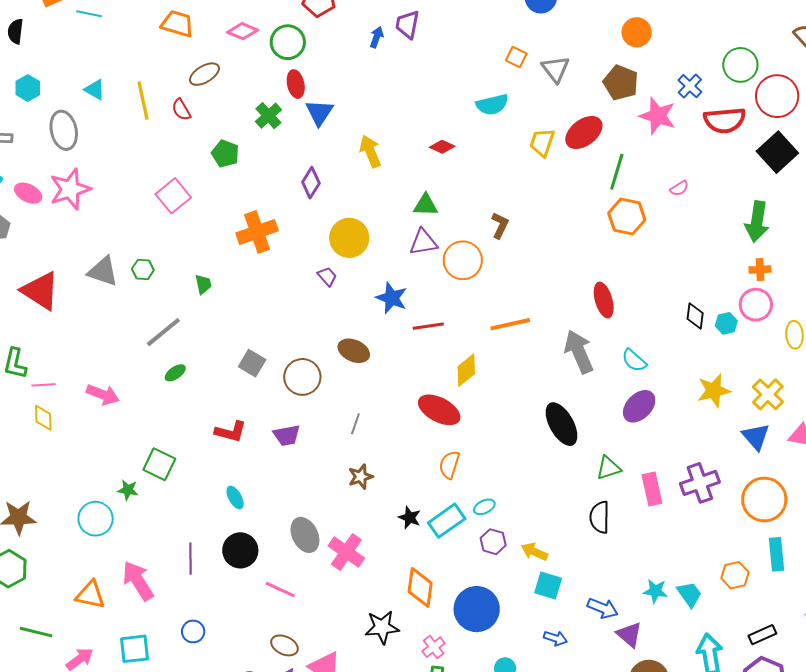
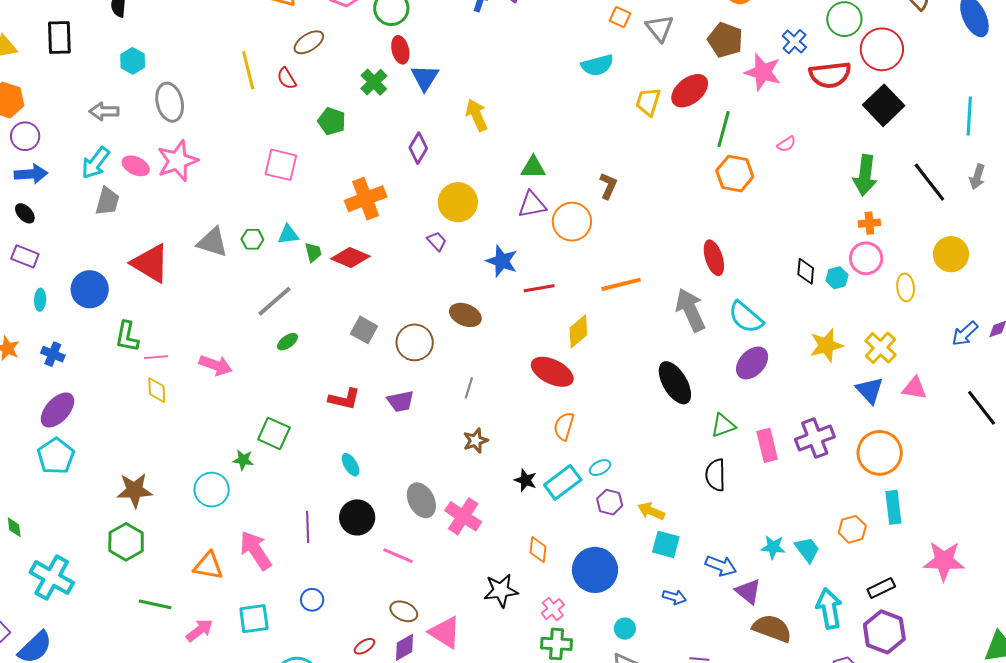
cyan triangle: (95, 90) -> (288, 235), moved, turned -35
red diamond: (442, 147) -> (350, 257), moved, size x1.5
pink square: (173, 196) -> (281, 165), turned -36
cyan semicircle: (634, 360) -> (746, 317), size x1.4
orange diamond: (420, 587) -> (538, 550), size x0.7

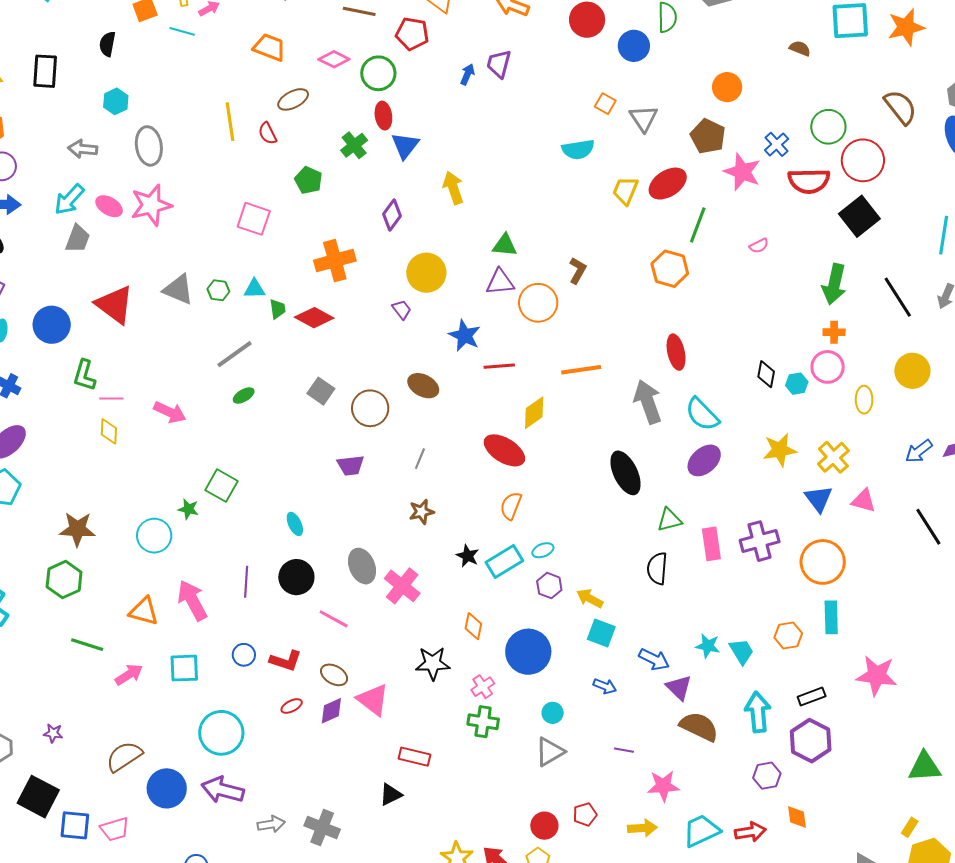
orange hexagon: (735, 174) -> (670, 269), moved
red L-shape: (344, 399) -> (286, 661), moved

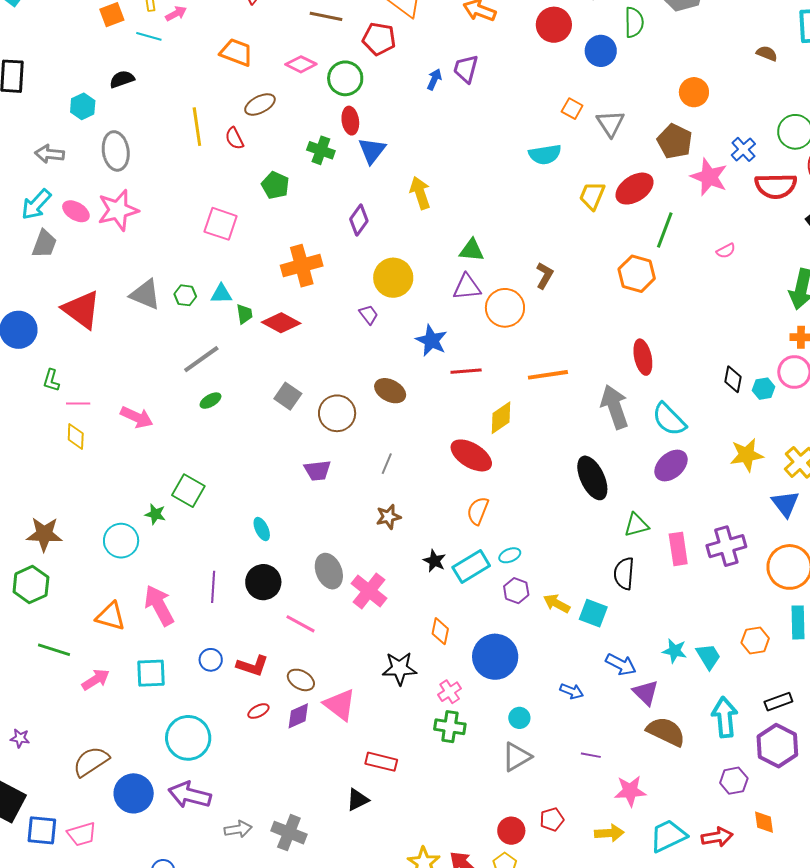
black semicircle: (107, 44) -> (122, 79), moved, turned 60
green cross: (354, 145) -> (321, 150), turned -32
green L-shape: (84, 375) -> (51, 380), size x0.7
cyan square: (601, 633) -> (593, 613), moved

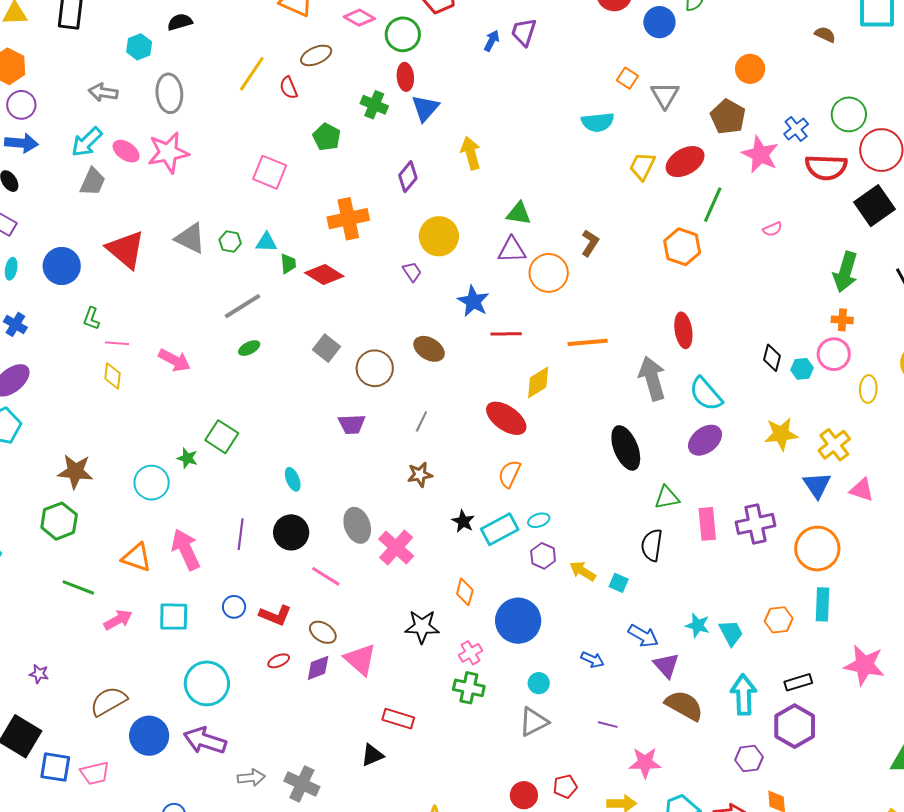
yellow line: (197, 127) -> (252, 74), turned 39
cyan square: (593, 613) -> (619, 583), size x0.7

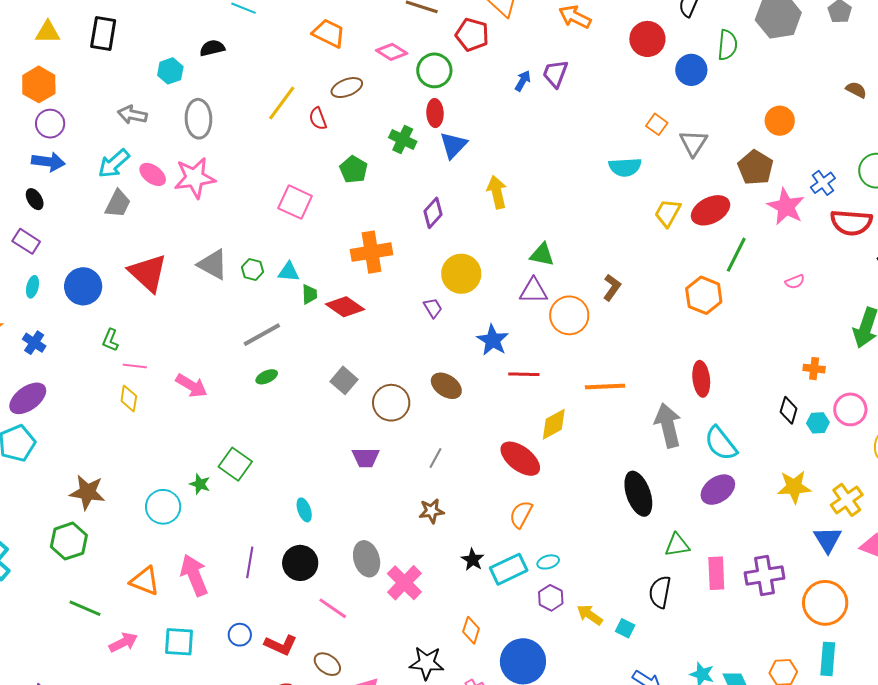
orange cross: (842, 320) -> (814, 369), moved

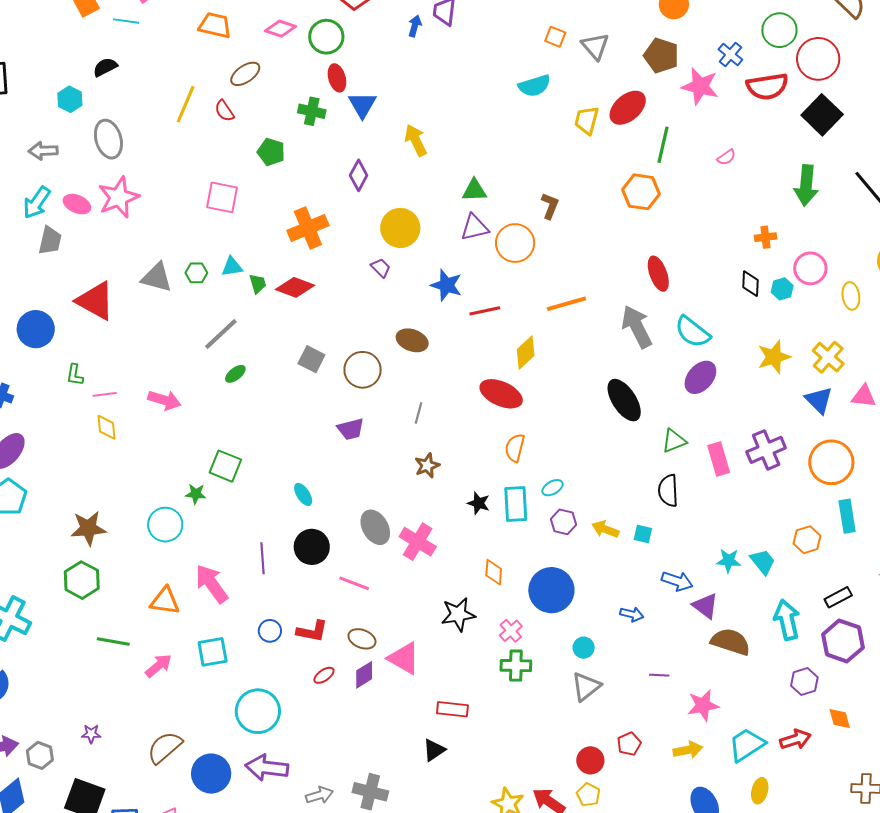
cyan rectangle: (509, 569) -> (516, 504), turned -54

